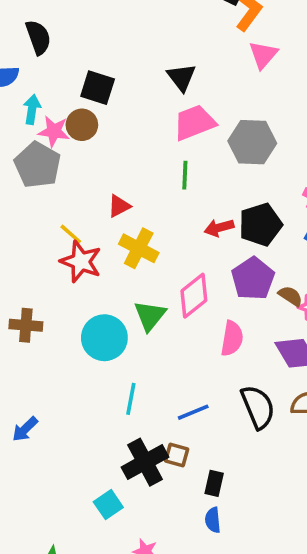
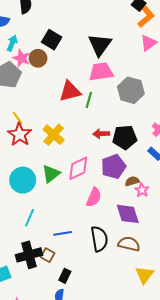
black triangle: (181, 77) -> (100, 45), size x1.4
red triangle: (119, 206) -> (70, 91), moved, size x1.6
brown semicircle: (290, 296) -> (132, 181), turned -64

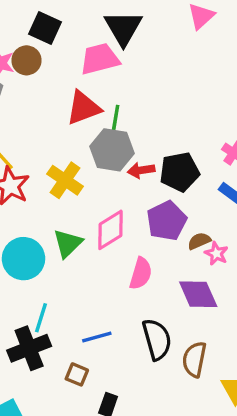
pink trapezoid: (101, 72) -> (100, 59), moved
gray hexagon: (131, 90) -> (112, 150), moved
brown semicircle: (129, 244) -> (194, 359), moved, turned -85
black cross: (29, 255) -> (29, 348), moved

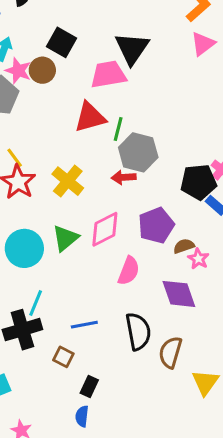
gray hexagon: (112, 150) -> (138, 152), moved
red arrow: (141, 170) -> (124, 177), moved
black pentagon: (180, 172) -> (199, 182), moved

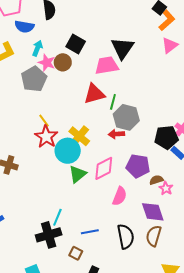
purple pentagon: (156, 225) -> (138, 166), turned 30
cyan circle: (24, 248) -> (68, 151), moved
brown semicircle: (170, 352) -> (154, 236), moved

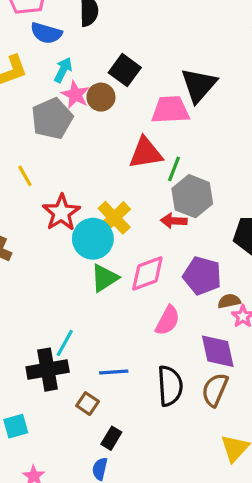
yellow line: (44, 121) -> (25, 176), moved

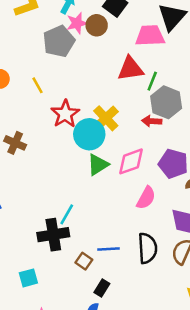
pink star: (75, 95) -> (77, 23), turned 30
blue line: (114, 372) -> (108, 249), moved

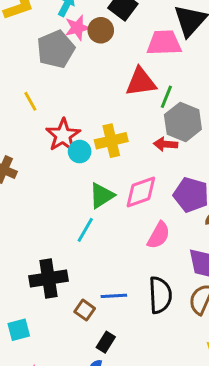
yellow cross: (106, 118) -> (111, 141), turned 30
cyan circle: (89, 134) -> (80, 152), moved, size x0.6
cyan line: (67, 214) -> (85, 230), moved

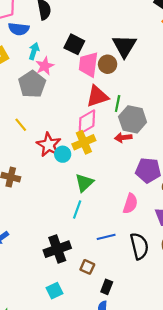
brown circle: (101, 30) -> (108, 64), moved
pink trapezoid: (164, 43) -> (88, 64), moved, turned -70
pink diamond: (141, 192) -> (87, 122), moved
blue line: (114, 296) -> (106, 237), moved
cyan square: (19, 330) -> (55, 291), moved

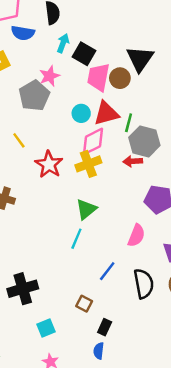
cyan arrow: (34, 51) -> (63, 43), moved
cyan circle: (63, 154) -> (81, 113), moved
blue line: (106, 237) -> (107, 271), turned -42
black cross: (57, 249) -> (23, 289), moved

